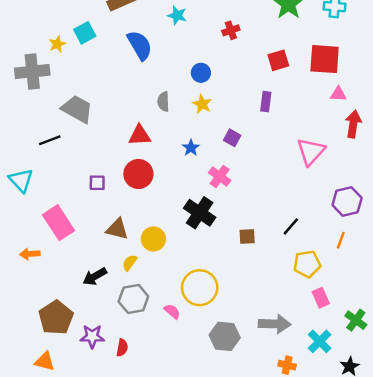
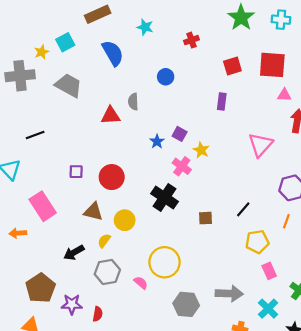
yellow star: (202, 104) -> (201, 150), moved
gray trapezoid: (77, 109) -> (69, 85), moved
red triangle: (140, 135) -> (111, 116), moved
purple square: (232, 138) -> (180, 134), moved
red circle: (138, 174) -> (112, 177), moved

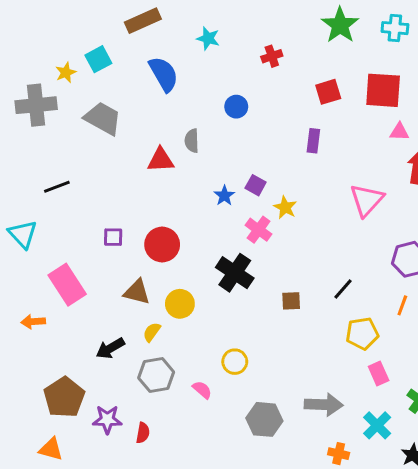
yellow circle: (165, 262) -> (235, 362), size x0.6

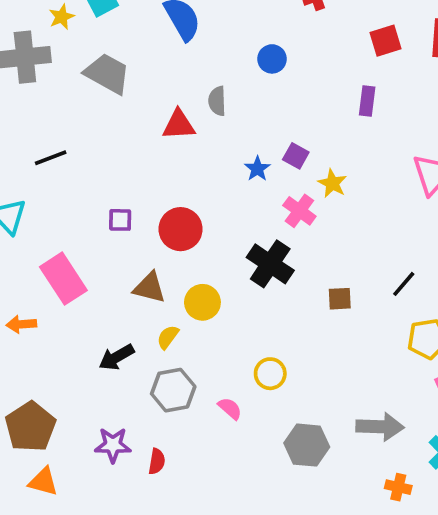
brown pentagon: (64, 397) -> (30, 427), moved

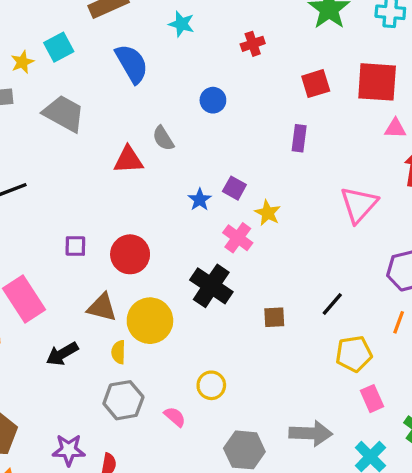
gray semicircle: (217, 101) -> (163, 138), turned -30
yellow circle: (202, 302) -> (150, 321), size x1.4
yellow semicircle: (168, 337) -> (118, 352), turned -35
black arrow: (116, 357) -> (62, 354), moved

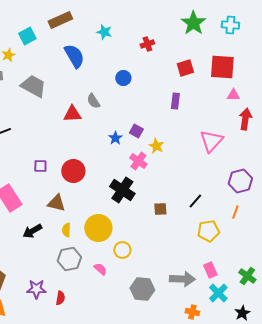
cyan square: (59, 47) -> (27, 36), moved
yellow circle: (150, 321) -> (98, 228), moved
pink rectangle: (372, 399) -> (210, 270), moved

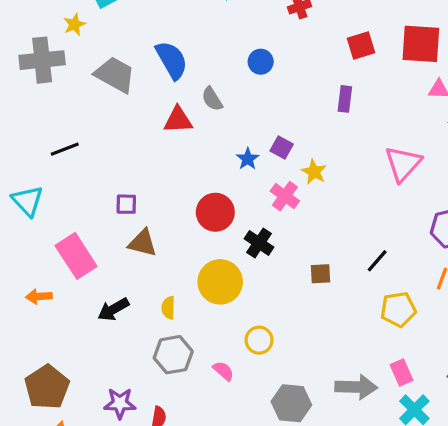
blue semicircle: (74, 56) -> (172, 60), moved
red circle: (73, 171) -> (215, 212), moved
black cross: (122, 190) -> (259, 243), size x0.7
brown triangle: (56, 203) -> (142, 243), moved
yellow circle: (98, 228) -> (220, 282), moved

